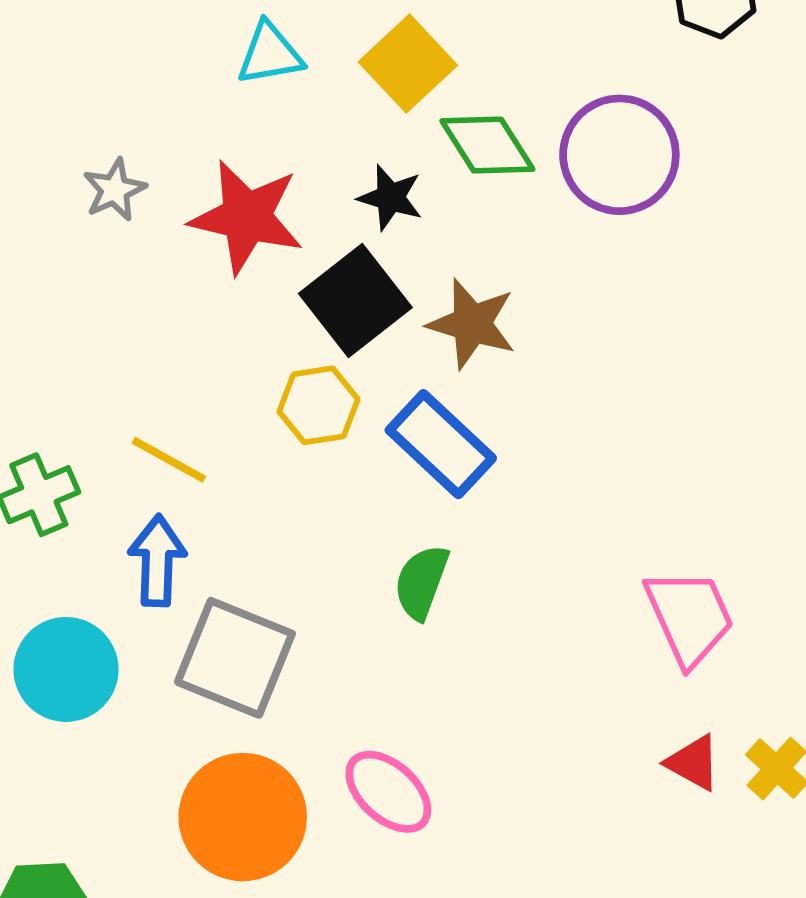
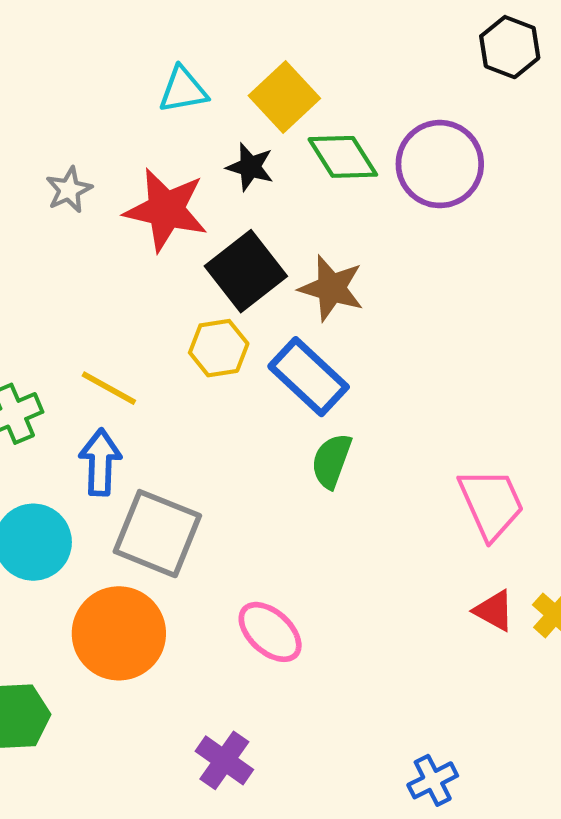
black star: (390, 198) -> (250, 167), moved
green semicircle: (421, 582) -> (331, 461), moved
orange circle: (243, 817) -> (119, 633), moved

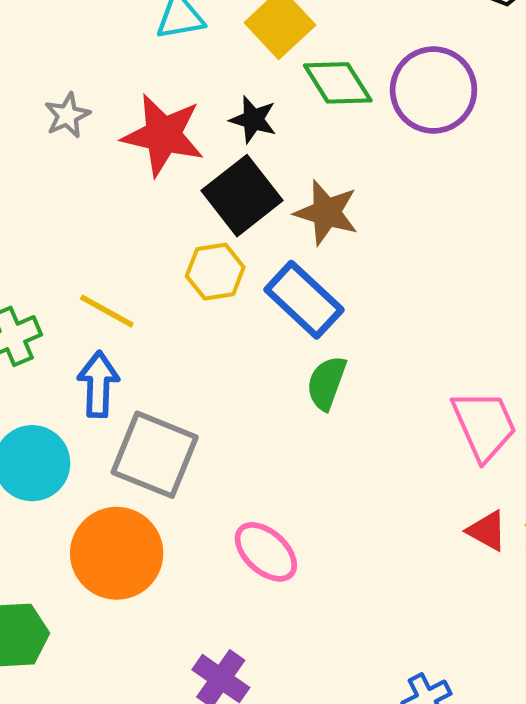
black star: (250, 167) -> (253, 120), moved

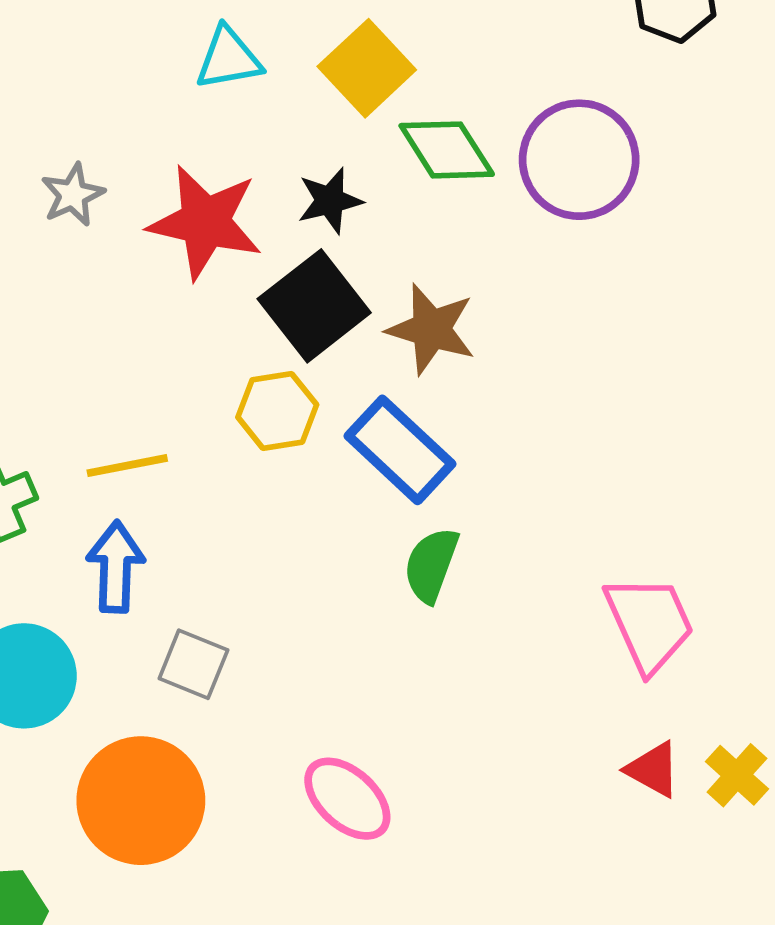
black star: (253, 120) -> (330, 201), turned -30
yellow line: (107, 311) -> (127, 466), turned -40
gray square: (155, 455) -> (193, 664), size x0.6

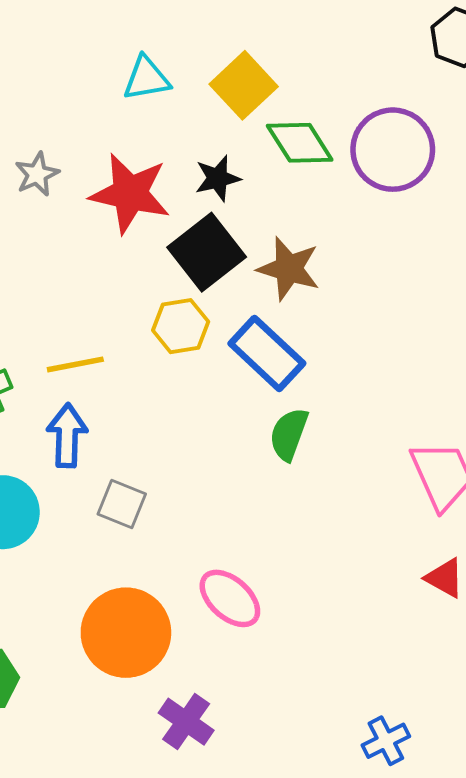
orange circle: (141, 801) -> (126, 633), moved

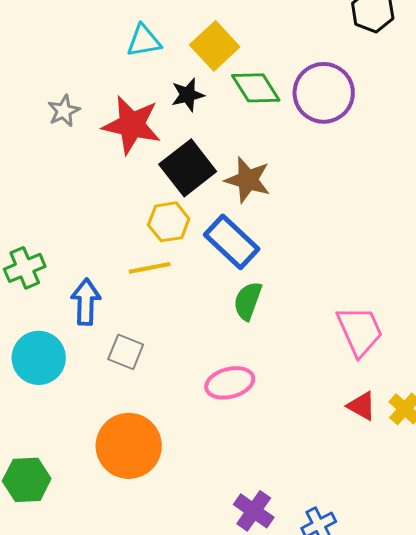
black star: (218, 178) -> (188, 95), moved
yellow line: (75, 364) -> (150, 268), moved
pink ellipse: (230, 598) -> (230, 383), moved, turned -57
purple cross: (186, 722) -> (254, 511), moved

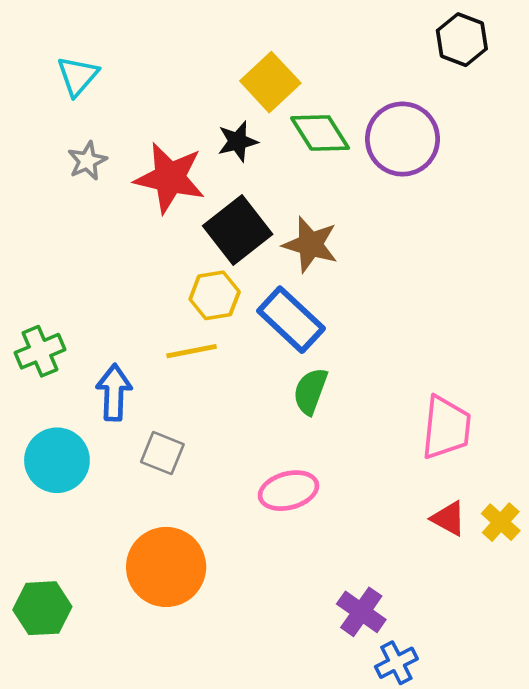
cyan triangle: (144, 41) -> (78, 76), moved, turned -39
pink trapezoid: (360, 331) -> (446, 428), turned 30
purple cross: (254, 511) -> (361, 612), moved

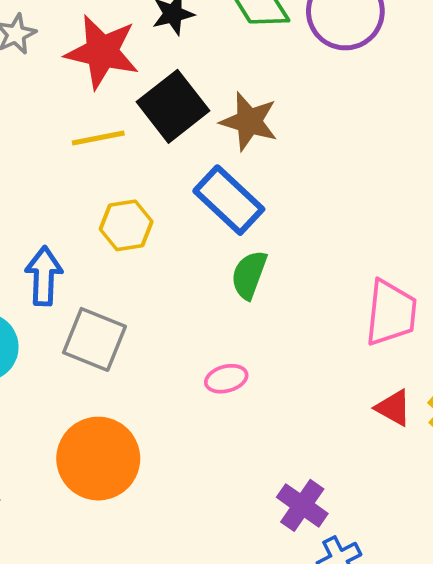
yellow hexagon: (215, 295) -> (126, 225), moved
yellow line: (192, 351) -> (98, 138), moved
gray square: (162, 453) -> (94, 339), size x1.4
pink ellipse: (289, 491) -> (226, 379), size x0.7

